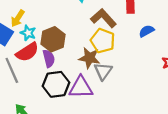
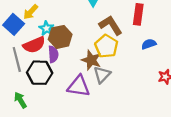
cyan star: (28, 33) -> (46, 28), moved
black hexagon: (56, 84) -> (40, 73), moved

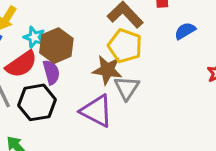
purple triangle: (79, 86) -> (97, 111), turned 30

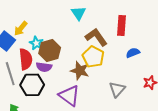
red semicircle: (21, 64) -> (26, 59), turned -70
purple semicircle: (51, 72) -> (44, 67), turned 105
gray triangle: (127, 88) -> (117, 89), moved

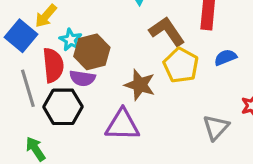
yellow pentagon: (93, 57) -> (181, 65), moved
gray triangle: (117, 89) -> (216, 127), moved
purple triangle: (69, 96) -> (122, 125), turned -35

